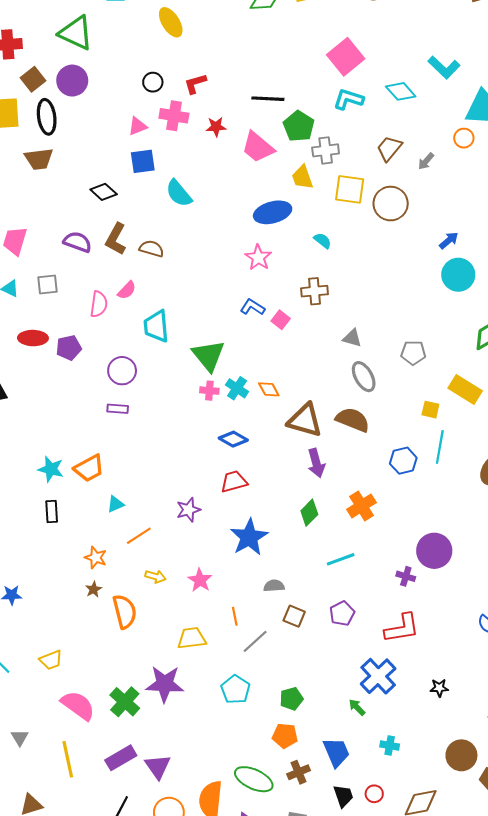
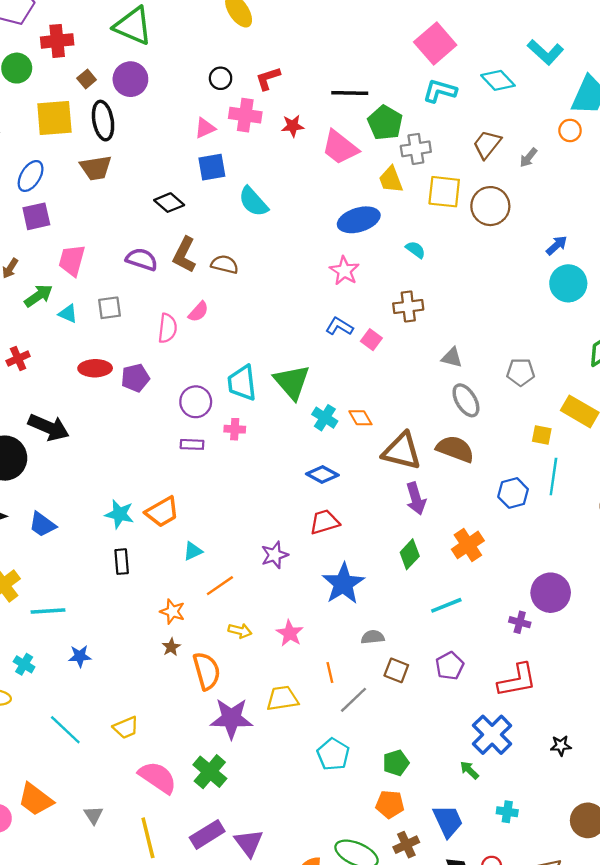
brown square: (33, 79) -> (87, 79), size x0.7
cyan trapezoid: (156, 326) -> (242, 383), moved
pink cross: (209, 391) -> (235, 429), moved
purple star: (165, 684) -> (231, 718), moved

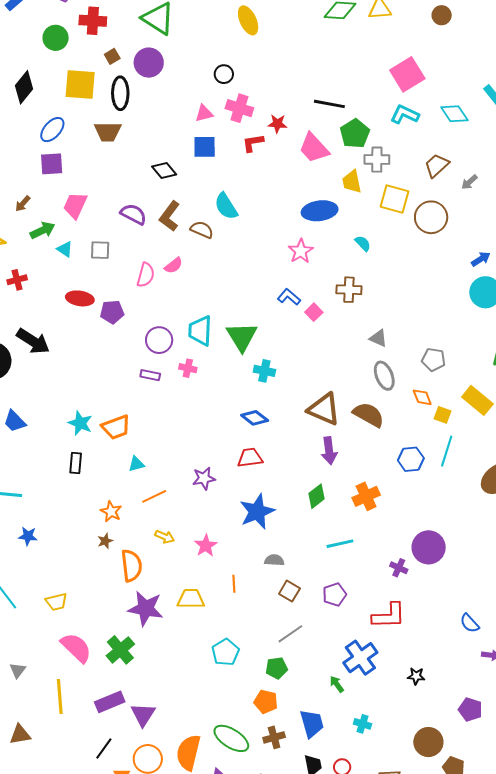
red L-shape: (268, 78) -> (253, 143), moved
cyan semicircle: (253, 202) -> (226, 206), moved
cyan cross: (325, 418) -> (264, 371), turned -30
orange diamond: (360, 418) -> (422, 397), moved
gray line: (353, 700) -> (290, 634), moved

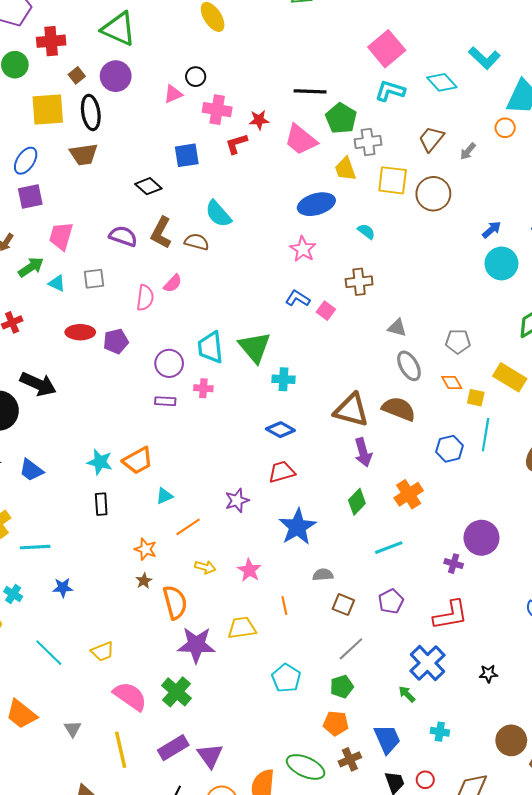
pink triangle: (204, 113) -> (173, 94), moved

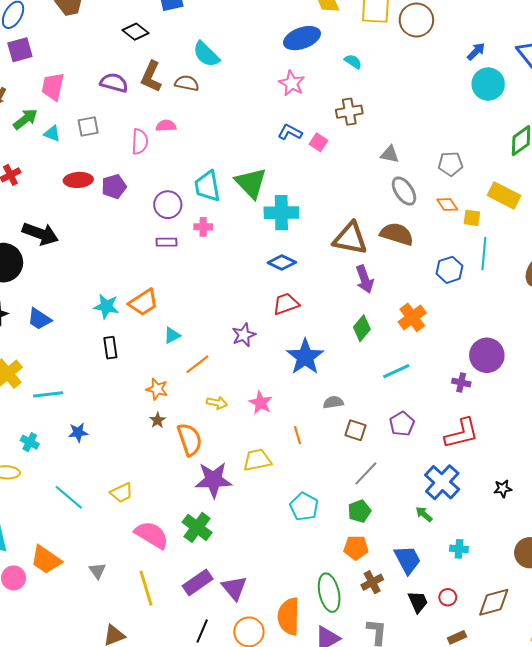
pink semicircle: (173, 283) -> (166, 126), turned -132
cyan cross: (284, 379) -> (281, 213), size x1.5
green ellipse: (306, 767) -> (329, 593), turned 57

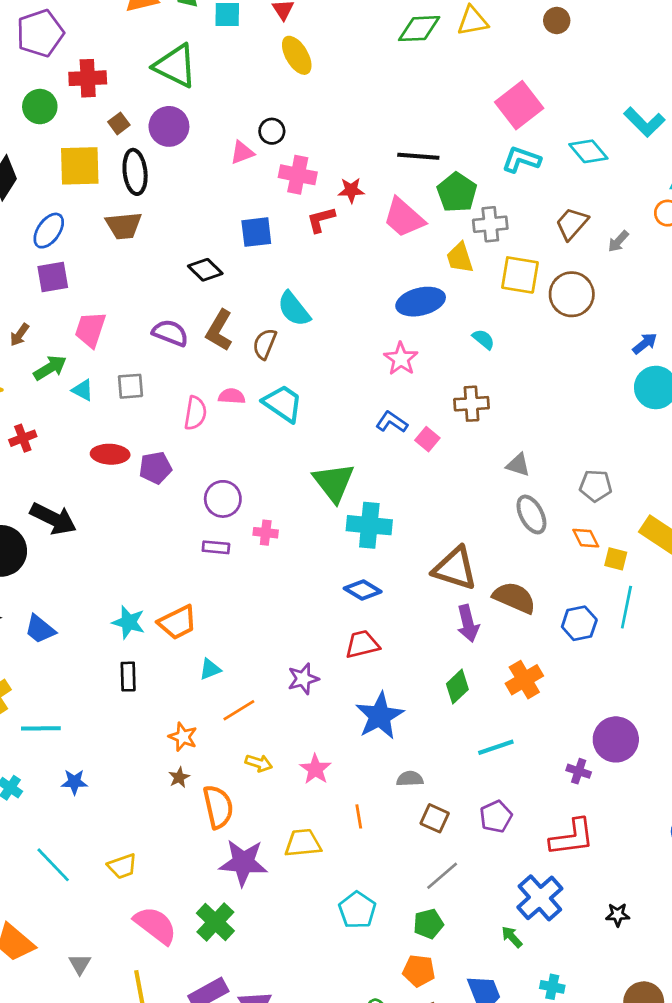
brown semicircle: (187, 83) -> (265, 344), turned -85
cyan trapezoid: (207, 186) -> (283, 403), moved, turned 128
brown semicircle: (397, 234) -> (514, 598), moved

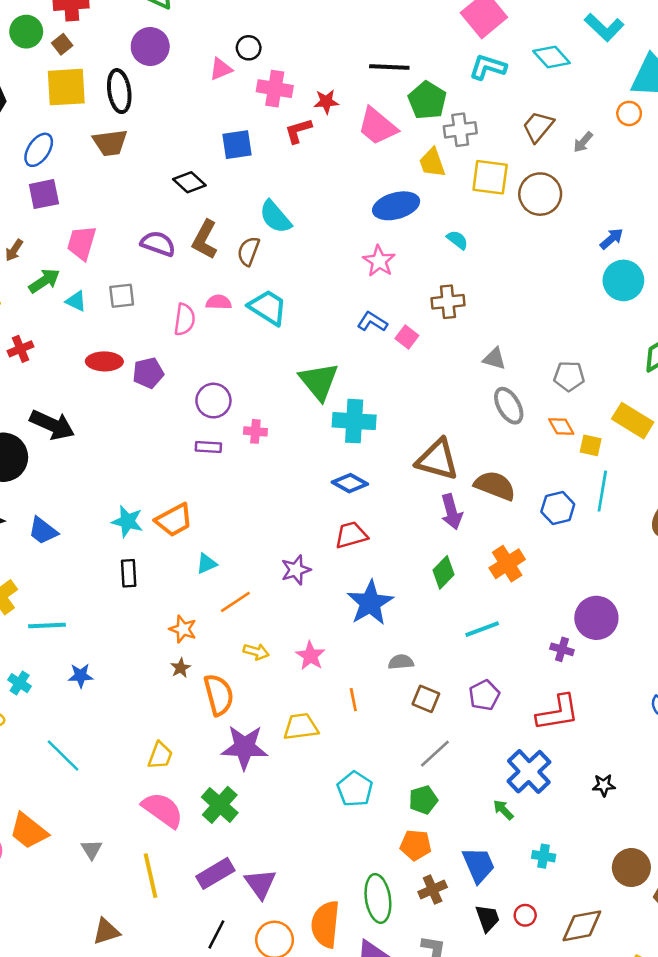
brown square: (119, 123) -> (62, 44), moved
yellow trapezoid: (122, 866) -> (160, 755), moved, turned -48

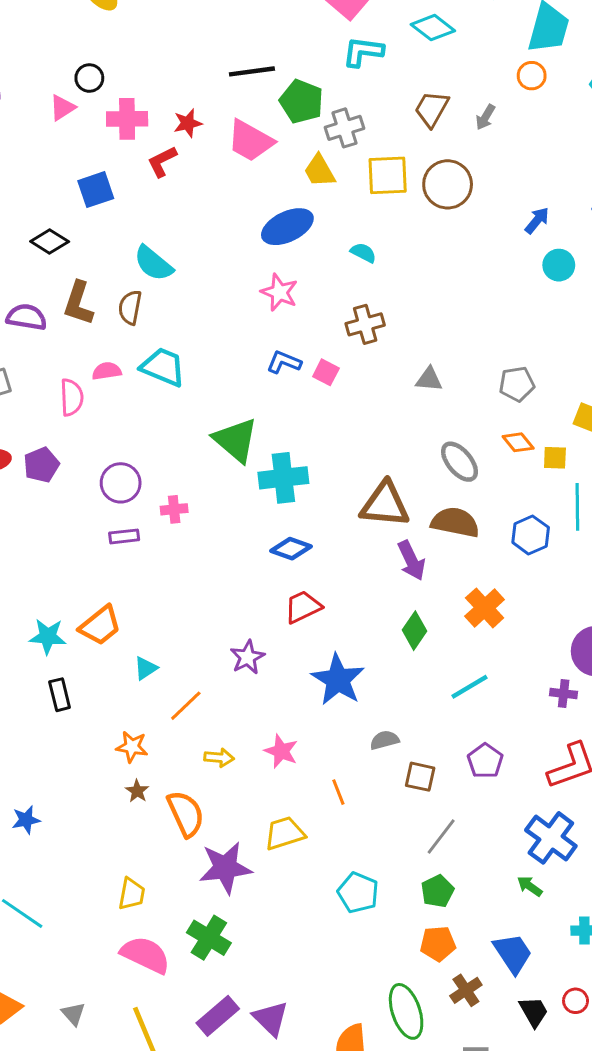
cyan circle: (623, 280) -> (559, 265), size x0.7
gray ellipse: (509, 406) -> (459, 462), moved

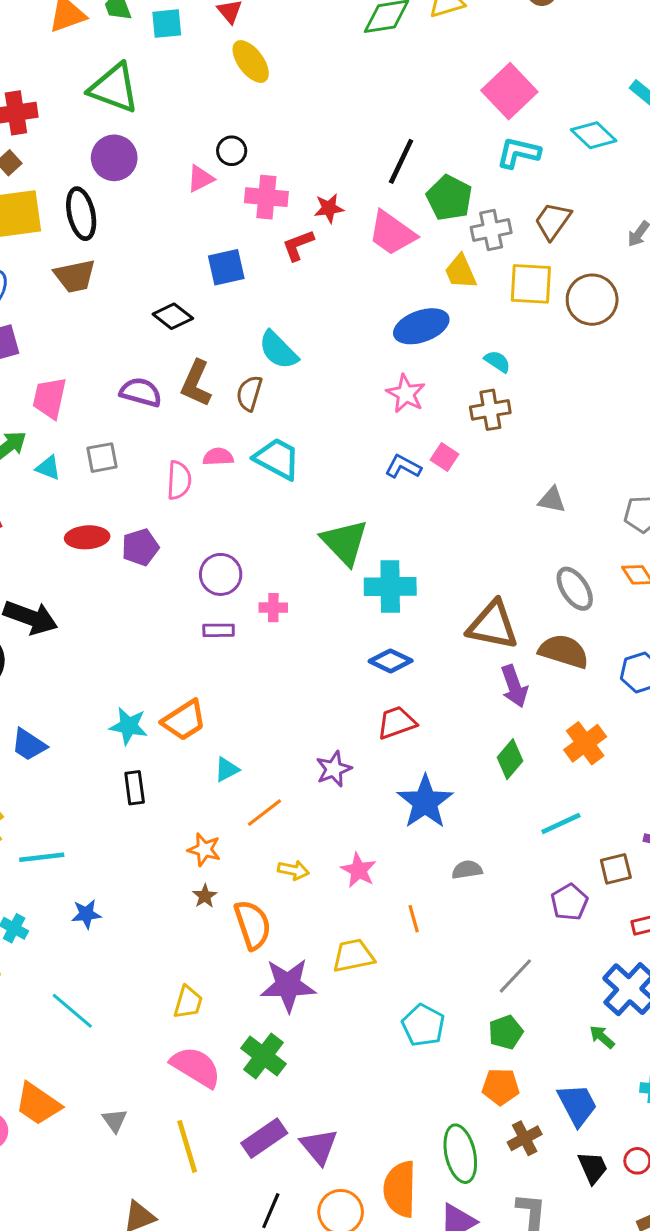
black line: (252, 71) -> (401, 161), turned -63
brown trapezoid: (432, 109) -> (553, 221), moved
brown cross: (365, 324) -> (490, 410), moved
pink square: (326, 372) -> (444, 457), moved
brown square: (420, 777) -> (616, 869), moved, turned -32

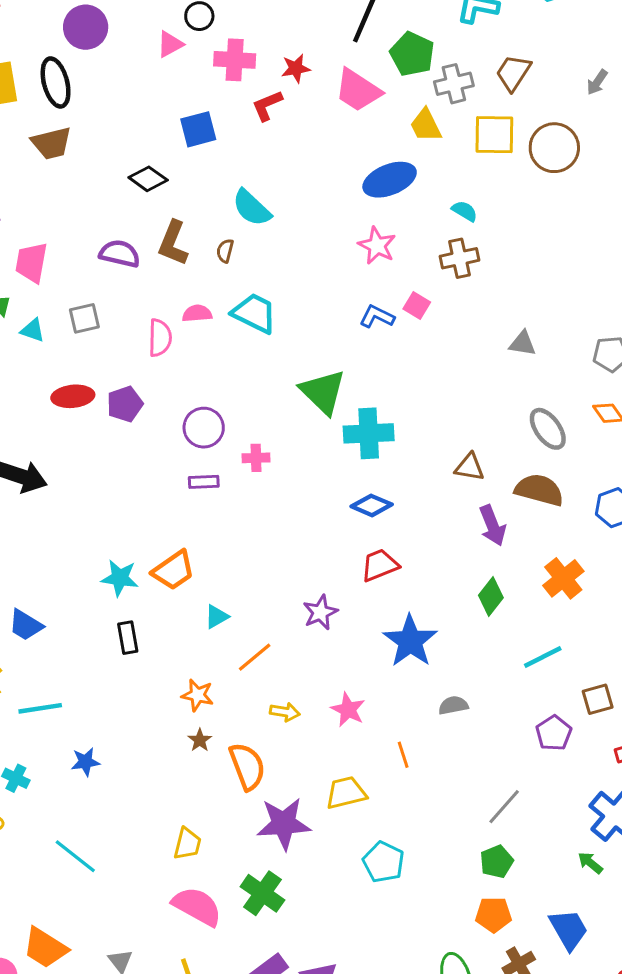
brown semicircle: (249, 393) -> (225, 251), size x0.7
brown triangle: (493, 625) -> (469, 467), size x0.6
blue trapezoid: (29, 745) -> (26, 625), moved
cyan pentagon: (423, 1025) -> (383, 862), moved

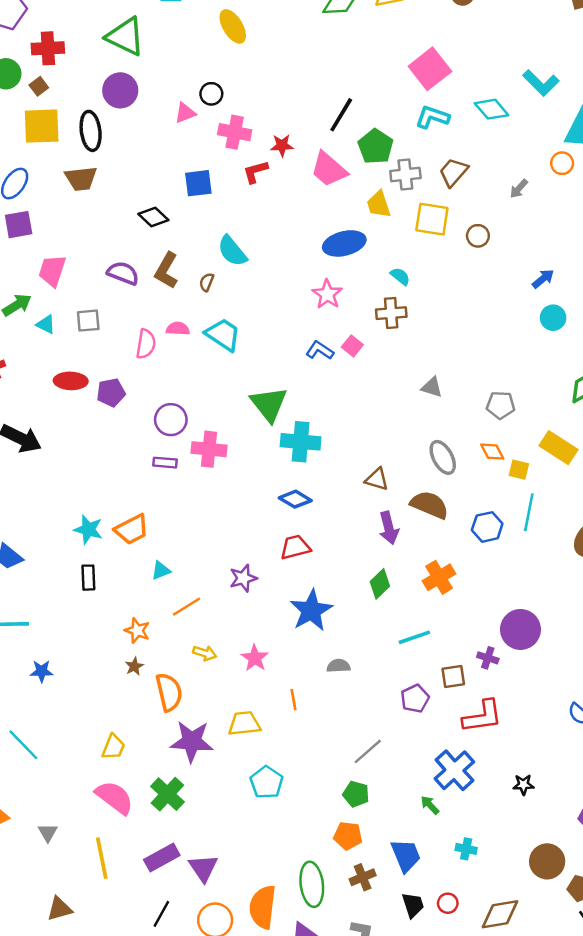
brown circle: (554, 148) -> (478, 236), size x0.6
pink cross: (256, 458) -> (209, 449), size x1.6
green pentagon: (497, 862) -> (356, 794), turned 30

